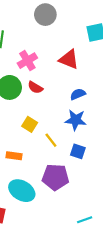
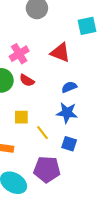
yellow square: (30, 124) -> (21, 117), turned -32

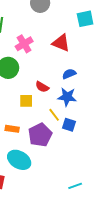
red semicircle: (27, 80) -> (42, 87), moved
yellow line: (42, 133) -> (54, 115), moved
purple pentagon: (47, 169) -> (40, 135), moved, turned -30

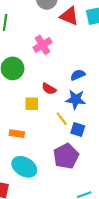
red triangle: (61, 43) -> (69, 16), moved
pink cross: (24, 44) -> (42, 45), moved
purple pentagon: (40, 135) -> (66, 156), moved

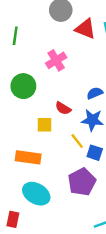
orange rectangle: (17, 134) -> (28, 157), size x1.5

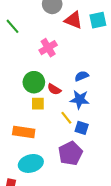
green line: (15, 36) -> (13, 26), turned -49
green circle: (23, 86) -> (34, 82), moved
cyan ellipse: (36, 194) -> (31, 163), turned -45

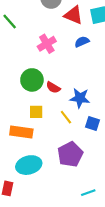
blue semicircle: (82, 76) -> (82, 42), moved
yellow square: (38, 104) -> (36, 112), moved
blue square: (82, 128) -> (93, 124), moved

